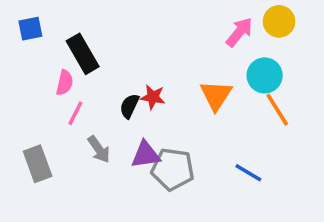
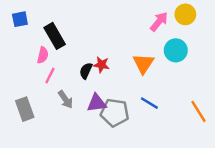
orange line: (277, 110) -> (199, 111), moved
blue line: (248, 173) -> (149, 103), moved

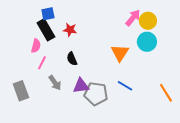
yellow circle: (185, 14) -> (148, 21), moved
blue square: (20, 19) -> (48, 14), moved
red star: (101, 65) -> (70, 30), moved
black semicircle: (86, 71) -> (72, 59), turned -48

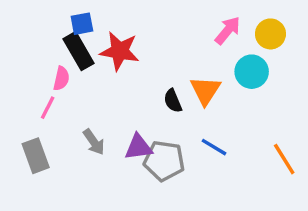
yellow circle: (148, 21) -> (270, 34), moved
red star: (70, 30) -> (120, 51), size x1.6
black semicircle: (72, 59) -> (173, 101), moved
pink line: (42, 63) -> (48, 108), moved

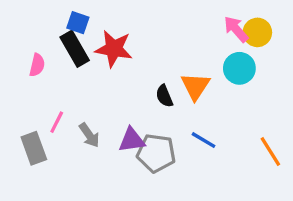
blue square: (82, 24) -> (78, 23), turned 30
pink arrow: (228, 31) -> (236, 29), moved, turned -80
pink semicircle: (61, 79) -> (37, 65), moved
pink line: (48, 108) -> (57, 122), moved

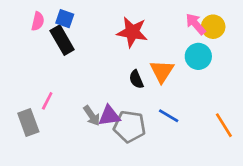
red star: (114, 49) -> (132, 32), moved
pink semicircle: (37, 65) -> (38, 21), moved
gray arrow: (89, 135) -> (92, 116), moved

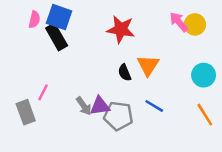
blue square: (65, 19) -> (59, 17), size x1.5
cyan circle: (198, 56) -> (204, 75), moved

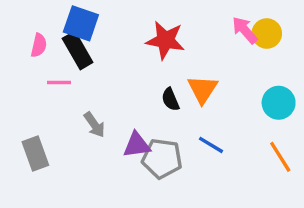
pink semicircle: (34, 20) -> (39, 45), moved
pink line: (43, 92) -> (59, 82), moved, turned 63
gray arrow: (84, 106) -> (94, 125), moved

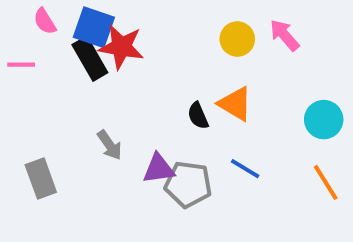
yellow circle: (267, 34) -> (237, 39), moved
red star: (165, 40) -> (121, 47), moved
pink semicircle: (39, 45) -> (45, 21), moved, turned 135
pink line: (59, 82) -> (21, 65), moved
orange triangle: (203, 89) -> (235, 104), turned -32

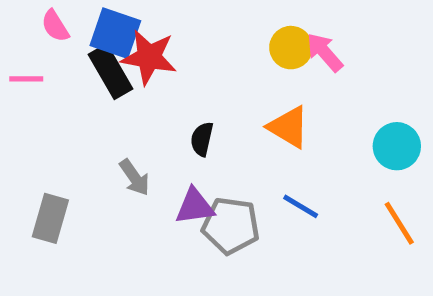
pink arrow: (284, 35) -> (325, 52), moved
black semicircle: (198, 116) -> (202, 139), moved, turned 36
gray rectangle: (41, 178) -> (50, 218), turned 36

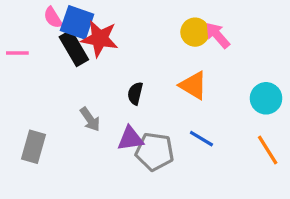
pink semicircle: (55, 26) -> (53, 18), moved

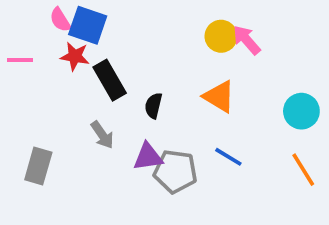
red star: (100, 39) -> (75, 56), moved, size x0.7
black rectangle: (74, 48) -> (110, 80), moved

